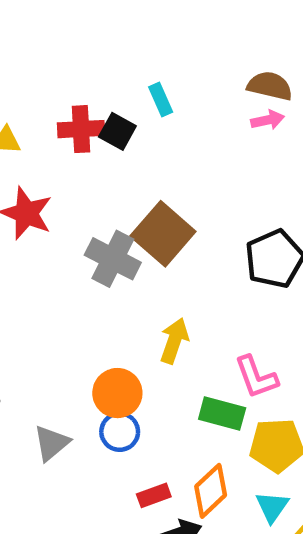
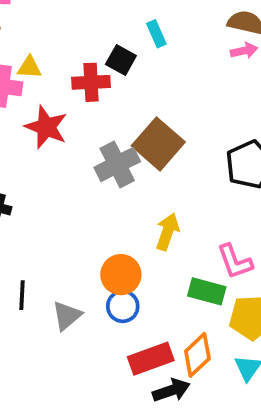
red cross: (81, 129) -> (91, 82), moved
gray cross: (113, 259) -> (117, 164), turned 36
red rectangle: (154, 495) -> (151, 359), size x1.6

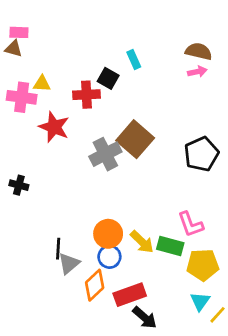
yellow arrow: (168, 232) -> (142, 242), moved, turned 115
black line: (22, 295) -> (58, 249), moved
orange diamond: (197, 355) -> (95, 285), moved
black arrow: (171, 390) -> (145, 318), turned 60

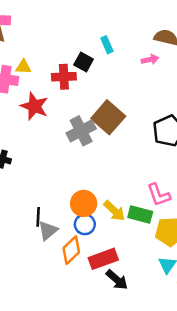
pink arrow: (197, 72) -> (150, 60), moved

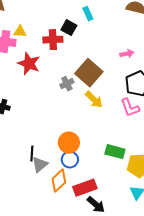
pink arrow: (150, 60) -> (127, 54), moved
gray cross: (81, 131) -> (67, 84), size x0.6
pink L-shape: (159, 195) -> (130, 108), moved
yellow arrow: (114, 211) -> (94, 100), moved

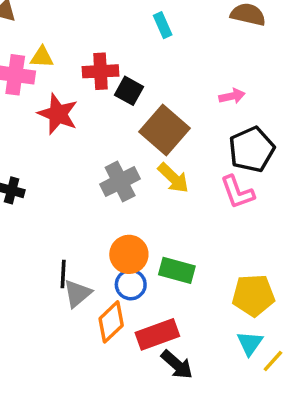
black square: (69, 28) -> (129, 91), moved
gray cross: (67, 84) -> (120, 182), moved, size x1.5
green rectangle: (115, 152) -> (177, 270), moved

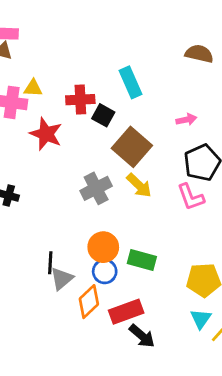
cyan rectangle: (163, 25) -> (130, 82), moved, size x1.5

